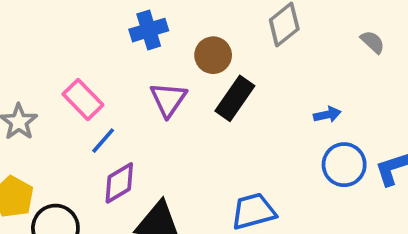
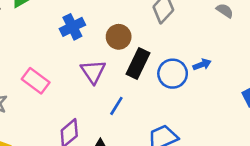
blue line: (103, 141) -> (116, 106), moved
blue circle: (344, 165) -> (173, 74), moved

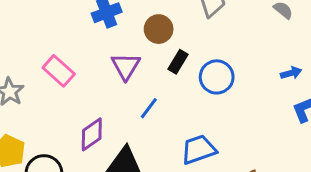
black rectangle: (138, 64) -> (178, 62), size x0.7
blue arrow: (202, 65) -> (291, 73), moved

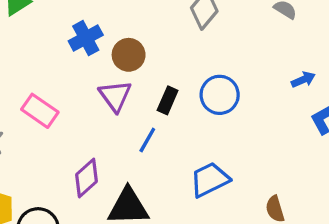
brown circle: (159, 29) -> (129, 55), moved
black rectangle: (178, 62) -> (168, 100), moved

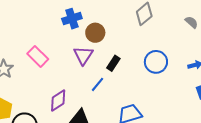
blue circle: (220, 95) -> (156, 62), moved

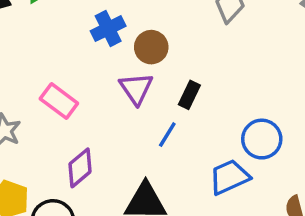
blue circle: (156, 62) -> (262, 139), moved
purple diamond: (58, 100) -> (80, 168), moved

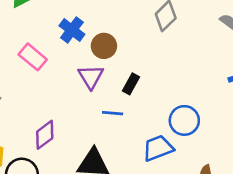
blue cross: (108, 29) -> (72, 30), turned -30
pink rectangle: (59, 101) -> (33, 57), moved
blue line: (167, 135) -> (113, 113), turned 60

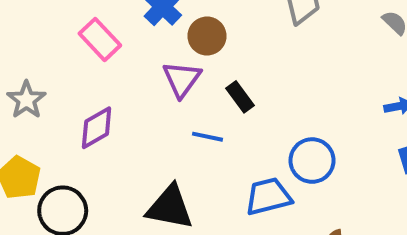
black rectangle: (131, 84) -> (240, 97), turned -72
purple diamond: (45, 135) -> (97, 128), moved

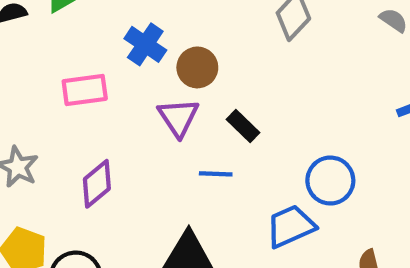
pink rectangle: (100, 39) -> (85, 90), turned -45

